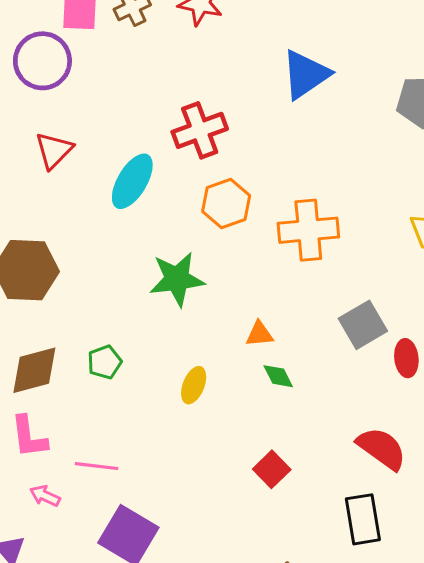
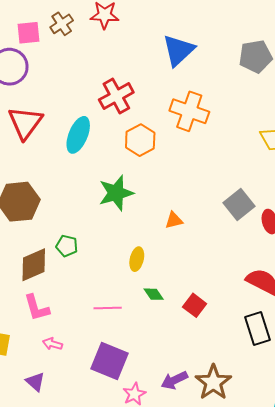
red triangle: (54, 150) -> (25, 123), size x1.4
orange cross: (308, 230) -> (189, 111), moved, turned 33
green pentagon: (105, 362) -> (67, 246), moved, turned -30
green diamond: (278, 376) -> (154, 294), moved
pink line: (97, 466) -> (108, 308), moved

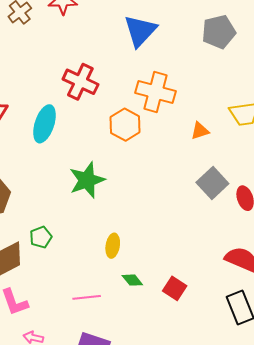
red cross: (116, 96) -> (80, 82), turned -32
orange hexagon: (140, 140) -> (125, 125), moved
orange triangle: (174, 220) -> (200, 131), moved
green pentagon: (67, 246) -> (41, 237), turned -30

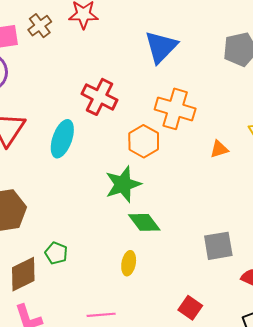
green star: (87, 180) -> (123, 184), moved
gray square: (212, 183) -> (218, 246), moved, turned 32
green pentagon: (41, 237) -> (56, 253), turned -30
green diamond: (132, 280) -> (144, 222), moved, size x1.5

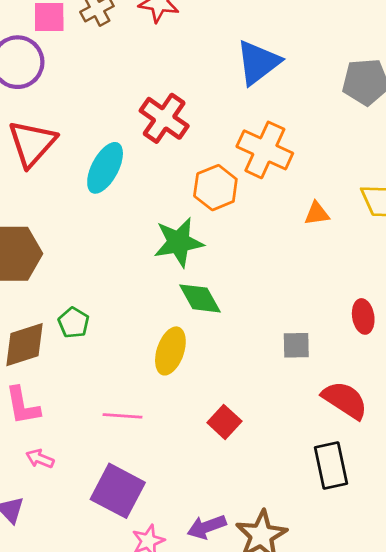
gray square: (218, 246) -> (296, 345), size x0.7
yellow ellipse: (129, 263) -> (170, 351), size x1.4
red square: (190, 308) -> (224, 422), moved

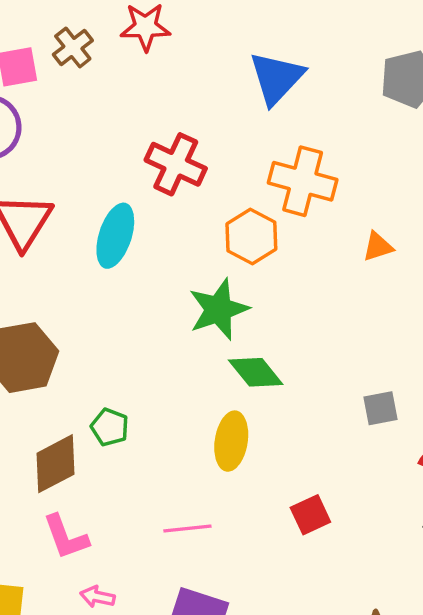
red square: (224, 422) -> (310, 515), turned 32

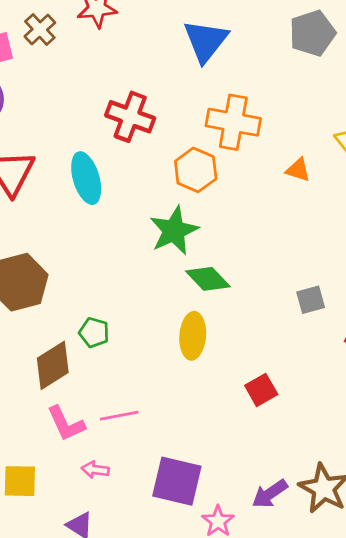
cyan ellipse: (115, 236) -> (86, 178), turned -30
orange triangle: (378, 247) -> (298, 170), turned 40
pink line: (187, 529) -> (119, 416), moved

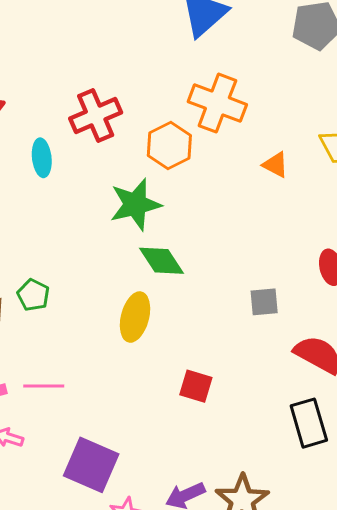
red cross: (130, 117) -> (96, 116), moved, turned 36
cyan ellipse: (86, 178) -> (42, 158), moved, size x0.7
red square: (261, 390) -> (196, 386), turned 36

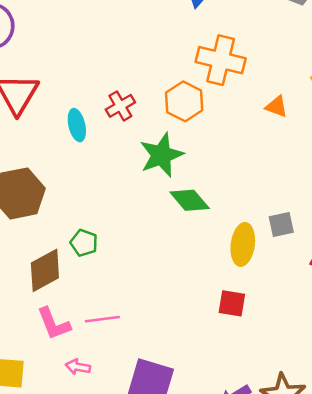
red cross: (96, 116) -> (120, 106), moved, size x0.7
yellow ellipse: (135, 317) -> (243, 244), moved

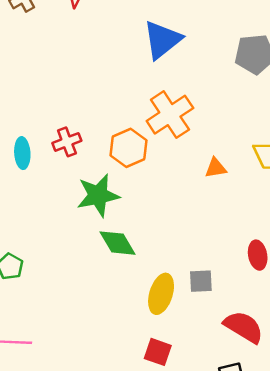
orange cross: (221, 60) -> (170, 115), turned 33
orange triangle: (277, 107) -> (216, 168), turned -40
red square: (232, 303) -> (158, 352), moved

